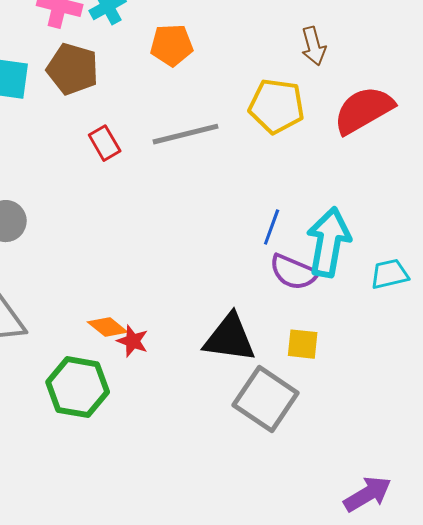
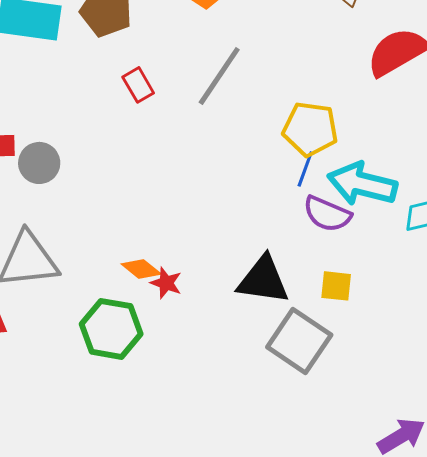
yellow pentagon: (277, 106) -> (310, 129), moved
gray line: (186, 134) -> (219, 76), turned -42
cyan arrow: (329, 242) -> (362, 184), turned -86

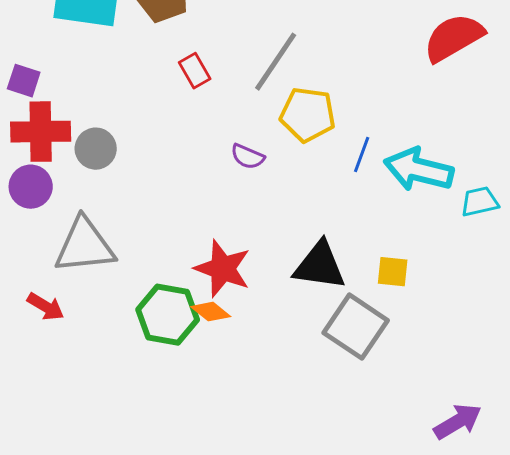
yellow pentagon: (310, 129) -> (308, 115), moved
purple semicircle: (327, 214) -> (248, 157), moved, size x0.7
orange diamond: (141, 269) -> (211, 312), moved
red star: (166, 283) -> (223, 269), size x1.8

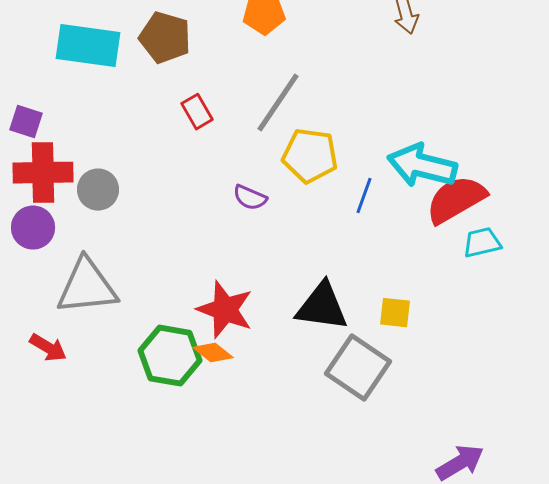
red semicircle: (454, 38) -> (456, 200), moved
cyan arrow: (419, 170) -> (422, 166), moved

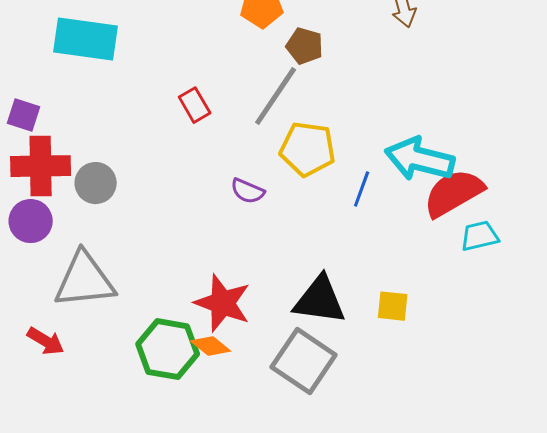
brown pentagon: (165, 38) -> (305, 46), moved, size x0.7
gray square: (358, 368) -> (304, 361), moved

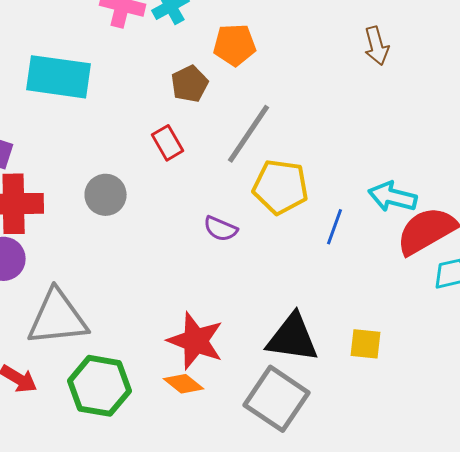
brown pentagon: (305, 46) -> (190, 84), moved, turned 30
cyan arrow: (420, 159) -> (393, 197), size x0.7
gray circle: (96, 183) -> (106, 195), moved
green hexagon: (168, 349) -> (100, 386), moved

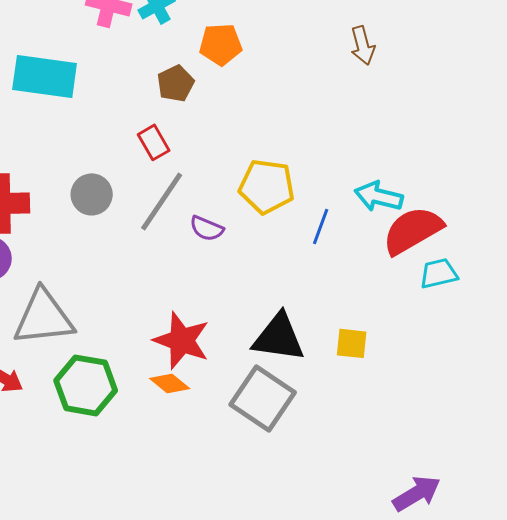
gray line: (249, 134) -> (162, 201), moved

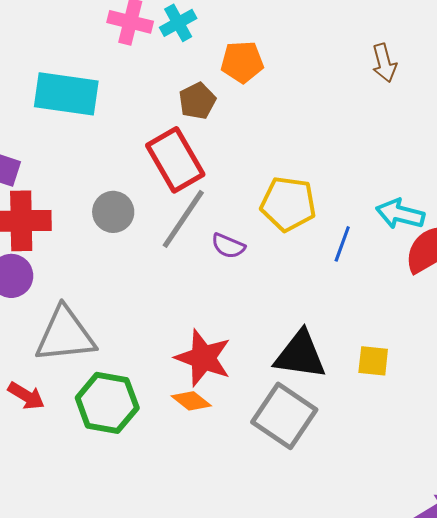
red rectangle: (154, 142) -> (175, 160), size x1.8

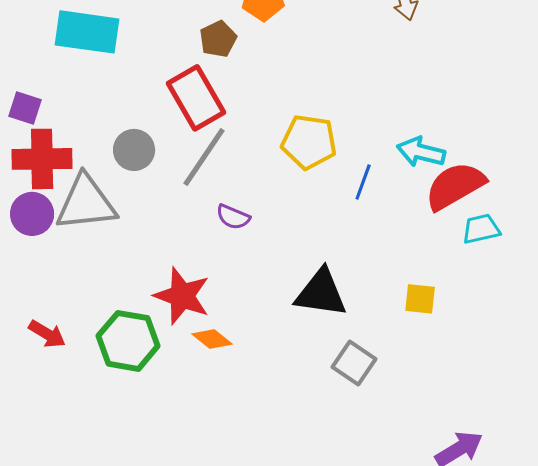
purple semicircle: (228, 246) -> (233, 217), moved
gray triangle: (65, 335) -> (86, 203), moved
red star: (203, 358) -> (182, 296), moved
yellow square: (373, 361) -> (420, 299), moved
gray square: (284, 416) -> (354, 363), moved, size x0.7

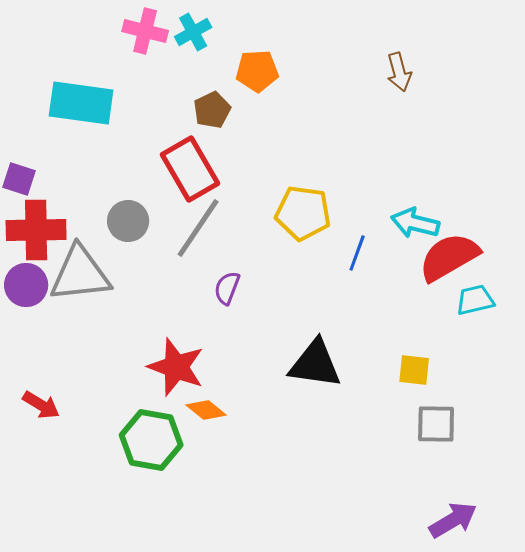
purple semicircle: (233, 217) -> (227, 288), turned 88
green hexagon: (128, 341) -> (151, 440), moved
gray square: (354, 363) -> (436, 424), moved, turned -33

